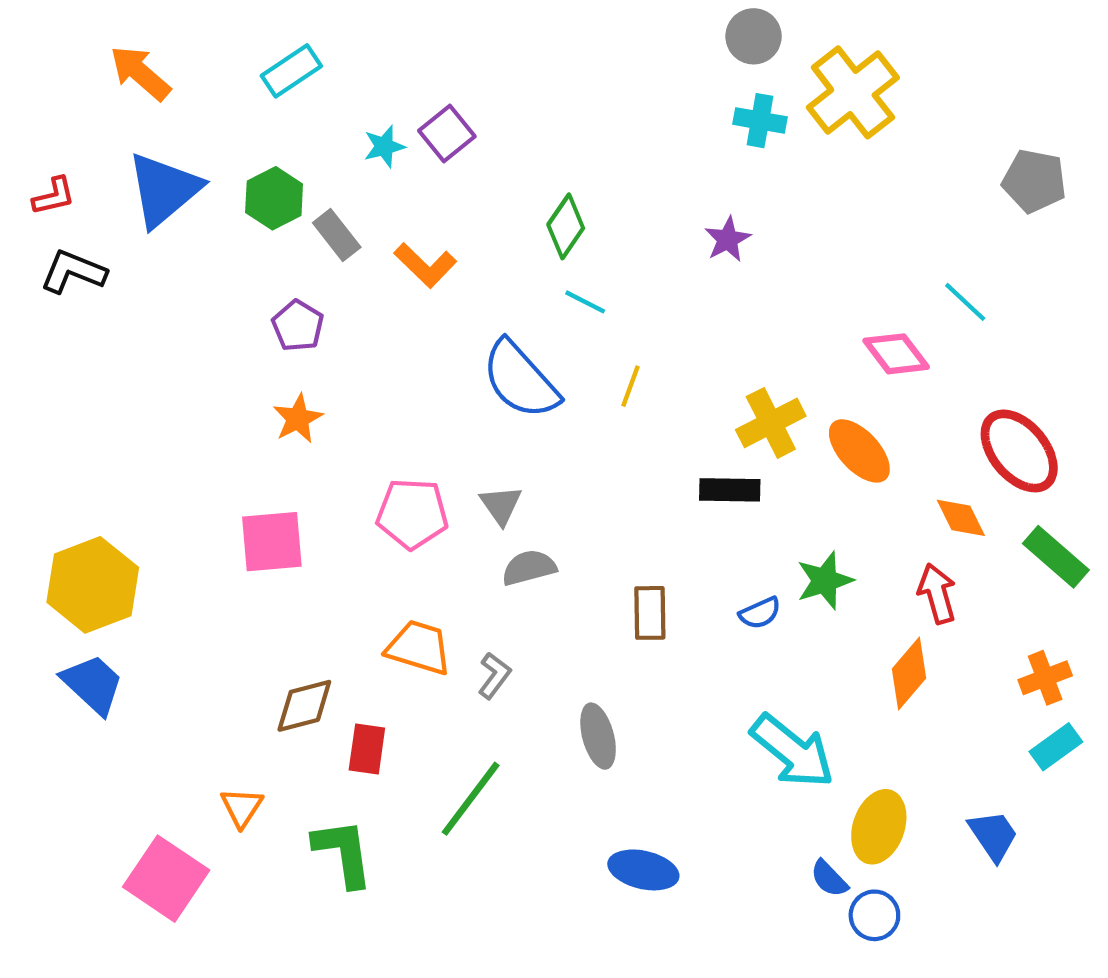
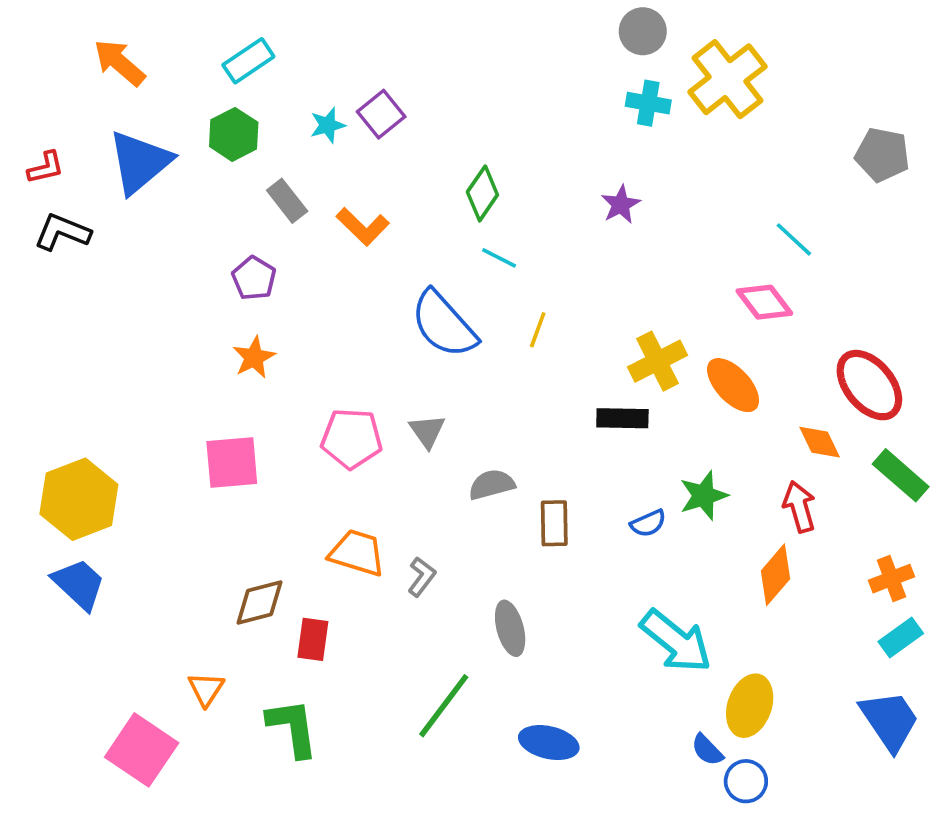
green hexagon: (274, 198) -> (234, 134), moved
cyan line: (965, 302) -> (794, 239), moved
gray semicircle: (529, 568) -> (492, 485), moved
green line: (471, 799) -> (444, 706), moved
blue trapezoid: (993, 835) -> (890, 720), moved, size x1.4

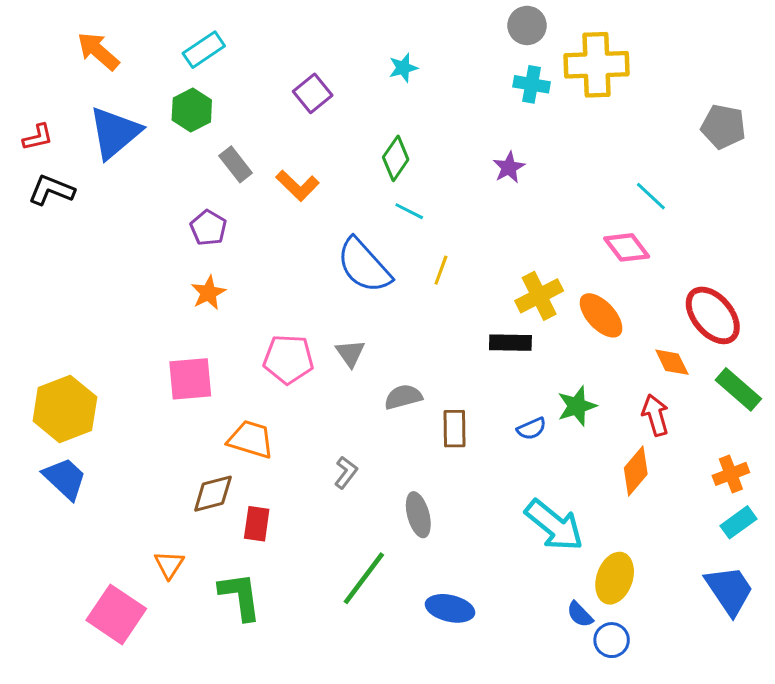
yellow cross: (728, 79) -> (596, 65), turned 36
cyan star: (328, 125) -> (403, 68), moved
orange trapezoid: (357, 553) -> (251, 439), moved

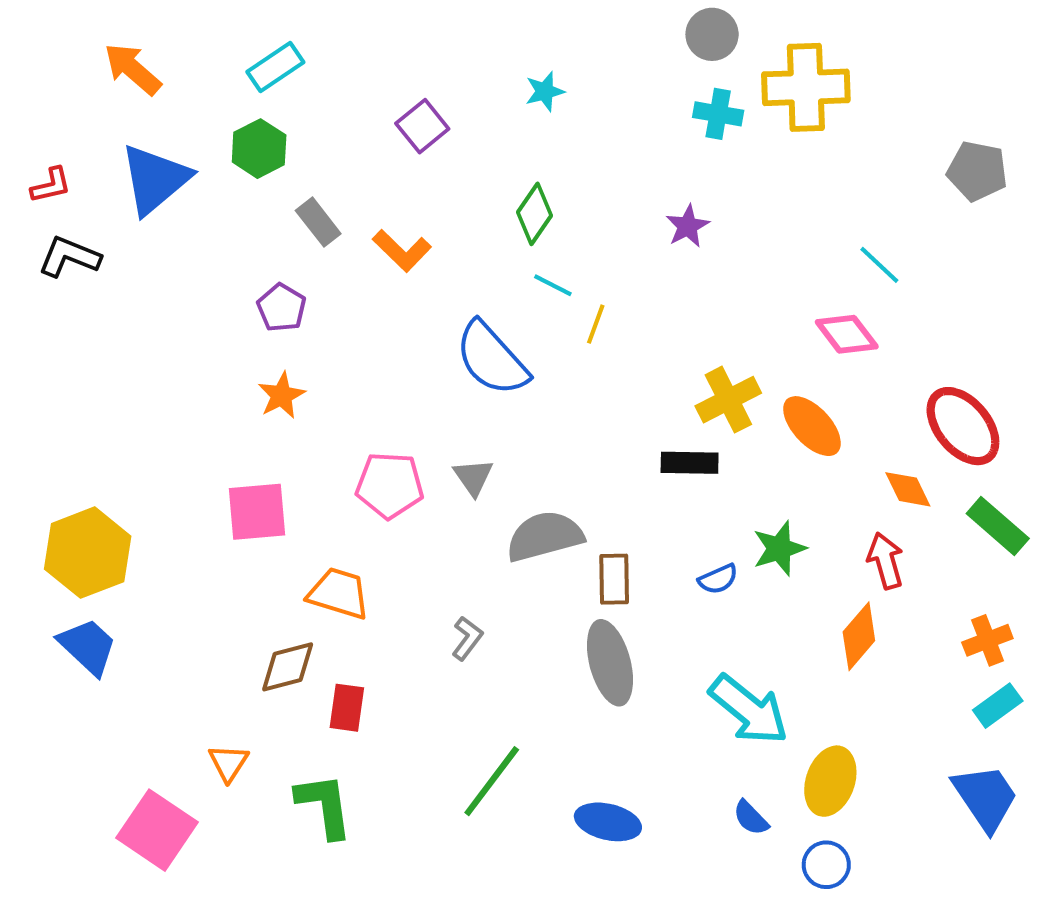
yellow line: (441, 270) -> (596, 324), moved
gray semicircle: (403, 397) -> (545, 536), size x1.5
gray ellipse: (418, 515) -> (610, 663), moved, size x1.4
blue semicircle: (580, 614) -> (751, 818), moved

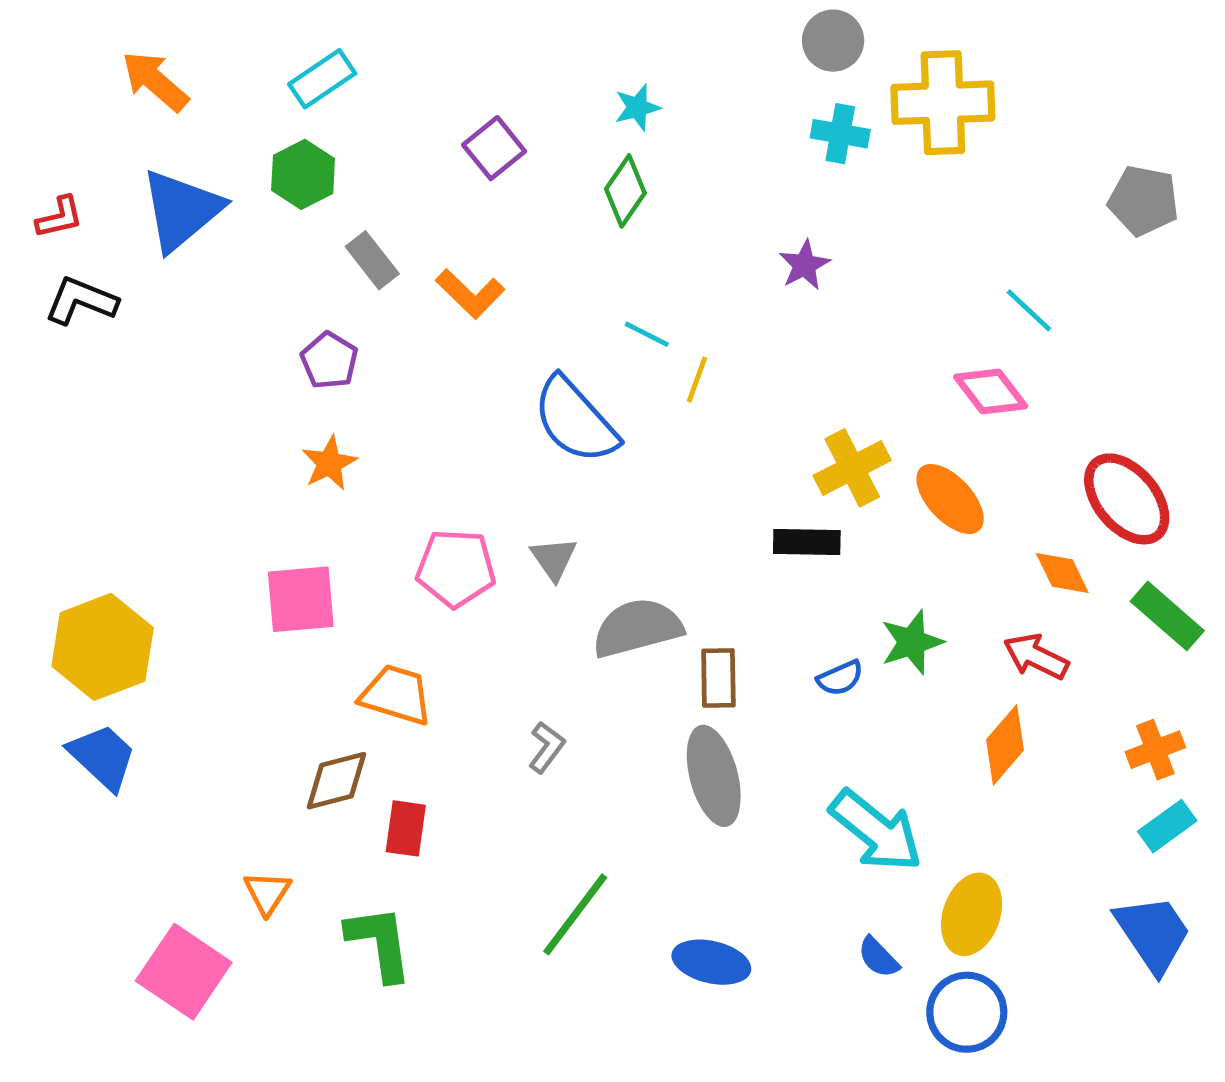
green diamond: (534, 214) -> (625, 191), moved
red arrow: (885, 561) -> (1036, 657), turned -48
blue circle: (826, 865) -> (967, 1012), size x1.4

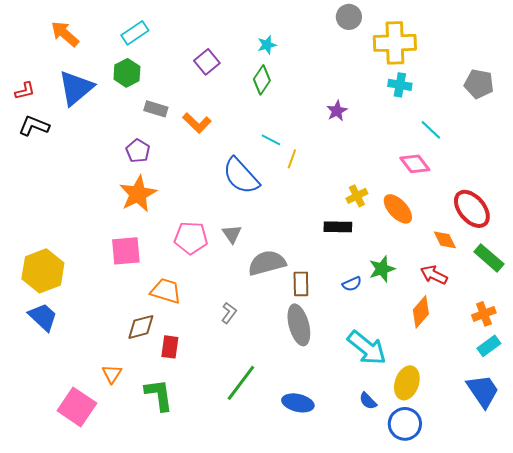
cyan cross: (840, 134) -> (400, 85), moved
gray rectangle: (372, 260) -> (156, 109), turned -35
orange star: (329, 463) -> (138, 194), size x1.6
yellow cross: (852, 468) -> (357, 196), size x0.7

